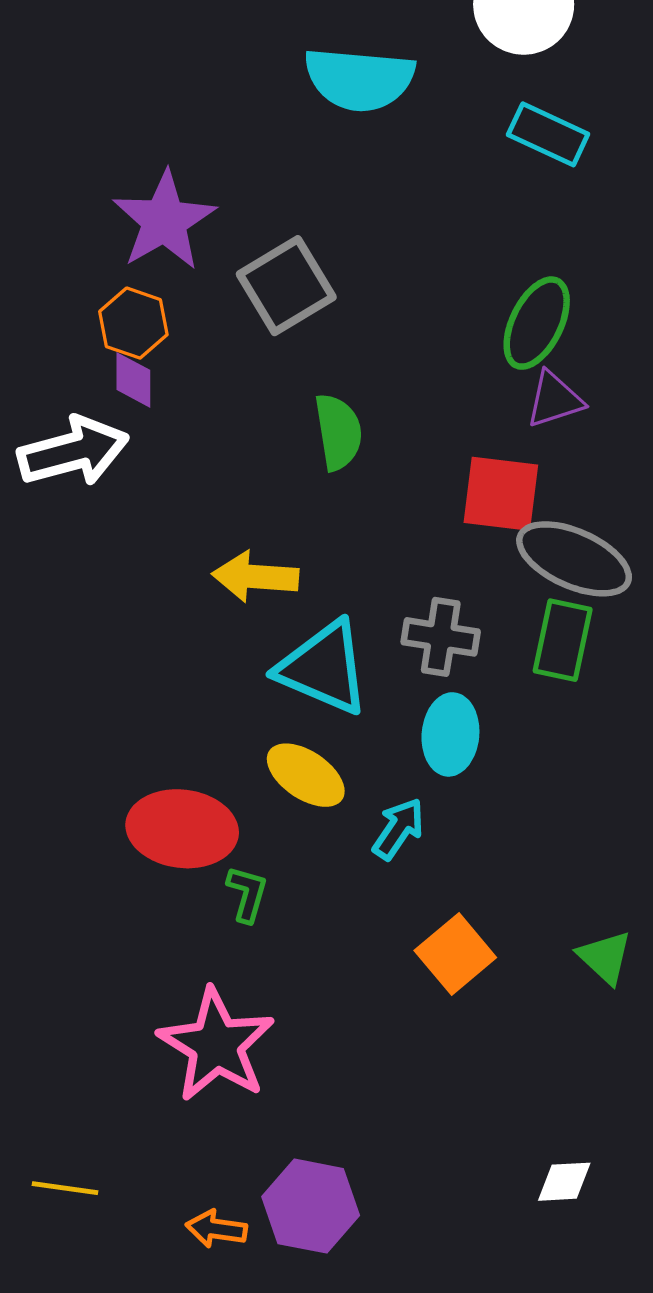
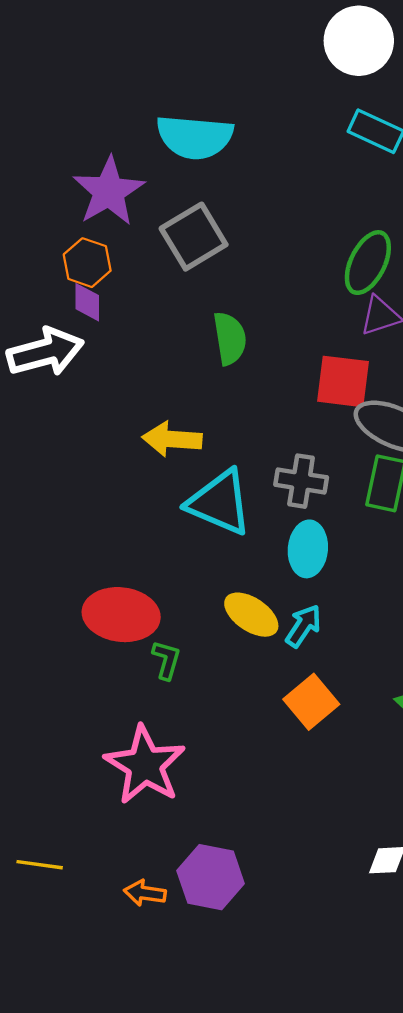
cyan semicircle: (359, 79) -> (195, 137), moved
yellow ellipse: (306, 775) -> (251, 615), moved
cyan arrow: (398, 829) -> (303, 626), moved

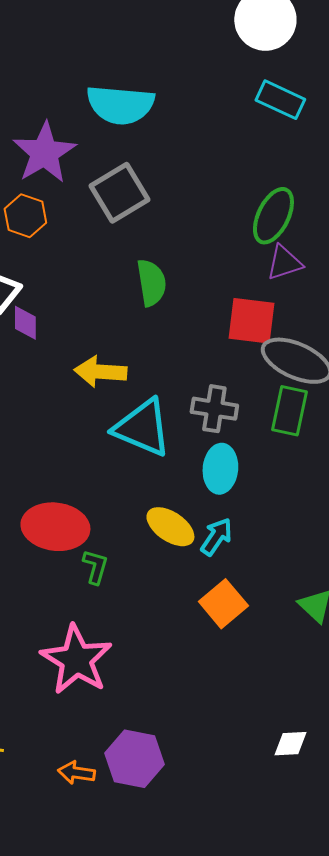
purple diamond: (87, 302) -> (25, 323), moved

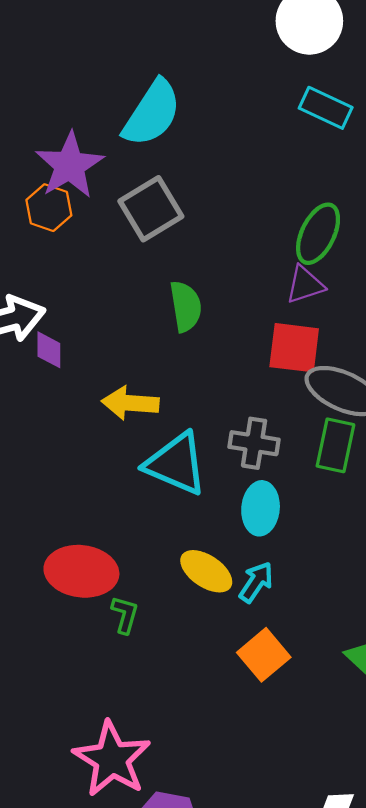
cyan semicircle: (120, 105) -> (152, 113), turned -62
orange hexagon: (25, 216) -> (49, 208), moved
purple triangle: (284, 263) -> (305, 285), moved
pink star: (76, 660) -> (112, 759), moved

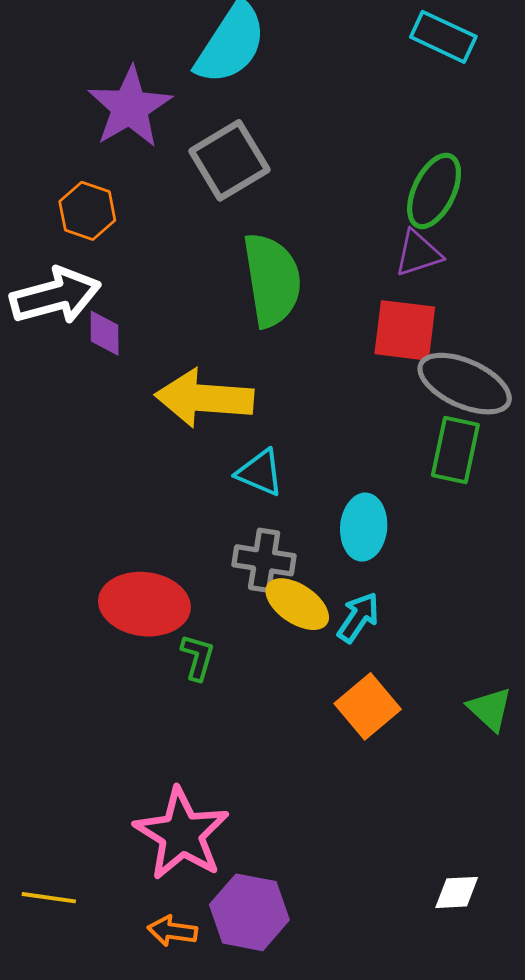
orange hexagon: (49, 208) -> (87, 211), moved
green semicircle: (186, 306) -> (272, 280), size x1.5
yellow arrow: (130, 403) -> (204, 398), size x1.4
gray cross: (254, 443) -> (264, 560), moved
cyan triangle: (176, 464) -> (260, 473), size x0.6

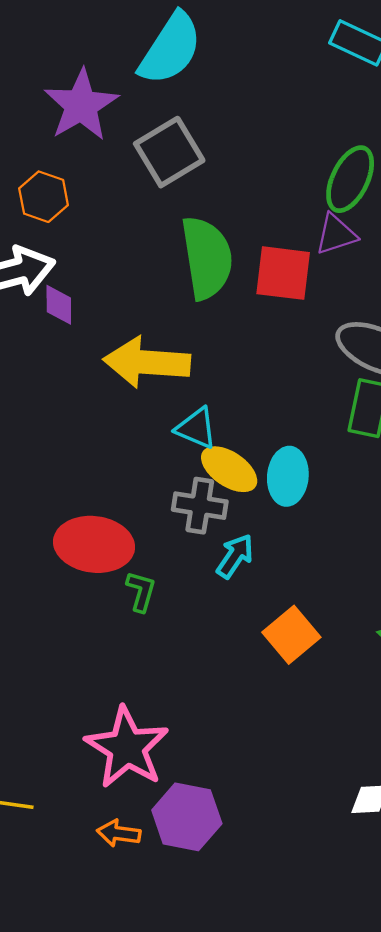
red square: (405, 330) -> (283, 273), moved
yellow ellipse: (297, 604) -> (229, 469), moved
cyan arrow: (358, 617) -> (235, 556), moved

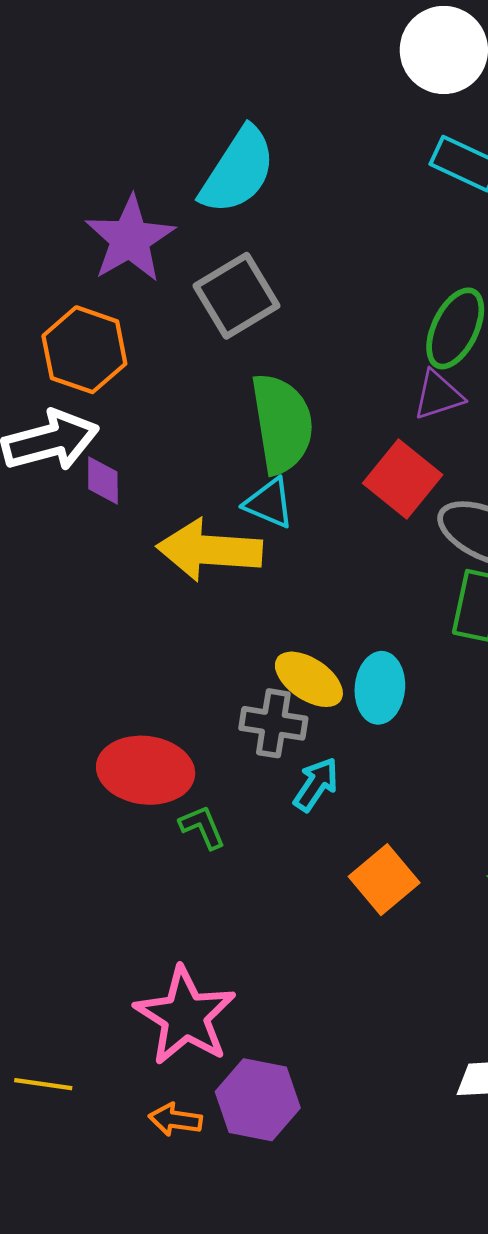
orange hexagon: (44, 197) -> (84, 350), size x1.4
red square: (283, 273) -> (403, 479), moved, turned 32
cyan triangle: (196, 428) -> (269, 503), moved
green L-shape: (141, 591) -> (202, 827), turned -39

